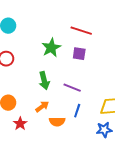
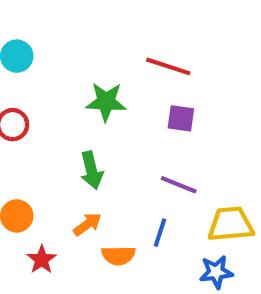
green star: (51, 48) -> (106, 102), turned 30
purple square: (79, 54) -> (181, 118), moved
purple line: (72, 88) -> (179, 185), moved

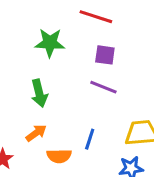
purple line: (179, 185) -> (103, 87), moved

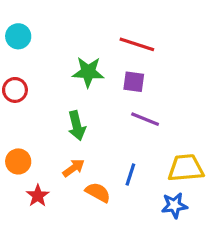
purple square: (105, 55) -> (134, 82), moved
orange semicircle: (59, 156) -> (98, 192), turned -150

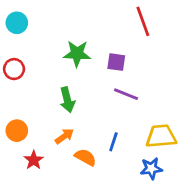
red line: (137, 44) -> (143, 21), moved, turned 52

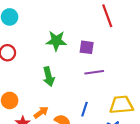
purple line: (126, 94) -> (94, 72), turned -30
orange arrow: (64, 136) -> (41, 112), moved

